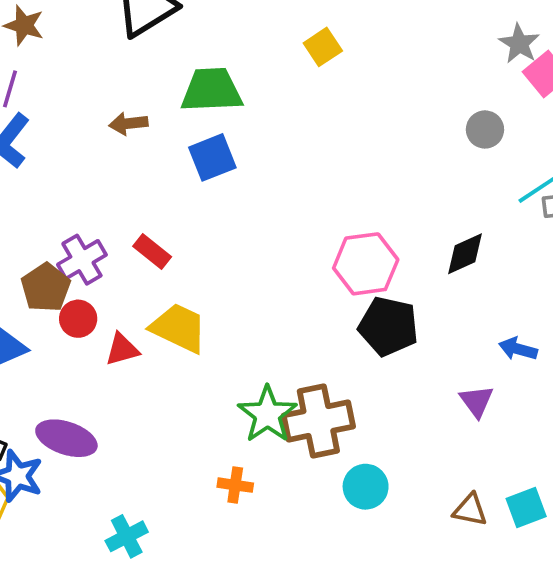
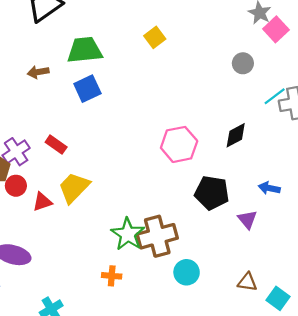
yellow square: (323, 47) -> (155, 37), moved
black pentagon: (388, 326) -> (212, 193), moved
yellow trapezoid: (179, 328) -> (74, 188), turned -68
cyan square: (526, 508) -> (278, 298), moved, turned -30

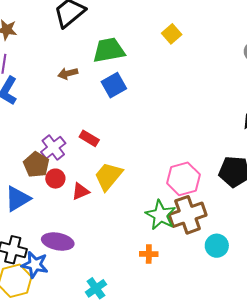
pink hexagon: (179, 144) -> (183, 179), moved

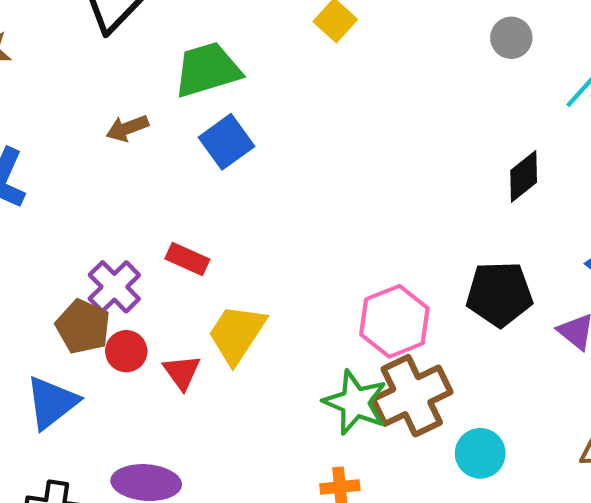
red triangle: (80, 191) -> (182, 372), turned -36

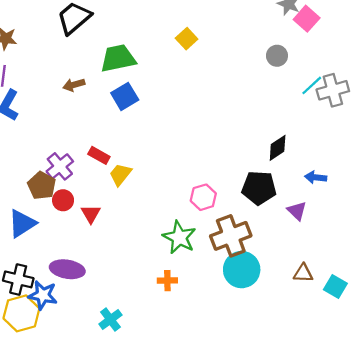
black diamond: (524, 176) -> (278, 148), moved
pink hexagon: (394, 321) -> (203, 197), size x0.7
yellow trapezoid: (237, 334) -> (120, 174), moved, size x0.7
brown cross: (412, 396) -> (231, 236), moved
cyan circle: (480, 453) -> (242, 270), size x1.4

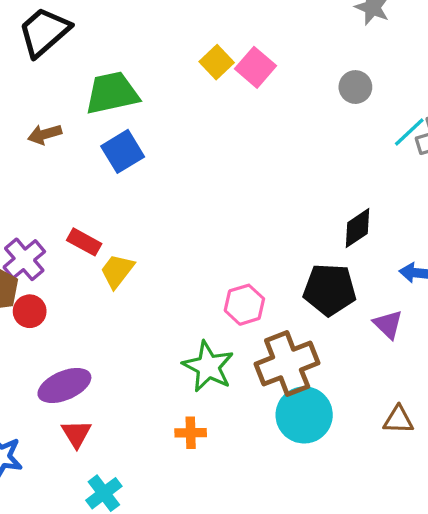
pink square: (307, 19) -> (256, 67), moved
red triangle: (91, 214) -> (76, 434), moved
purple ellipse: (67, 269) -> (64, 385), moved, turned -32

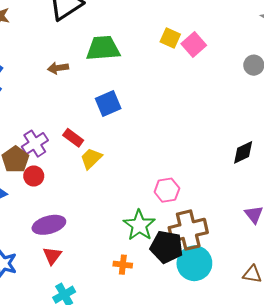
yellow square: (217, 62) -> (170, 38), turned -30
blue square: (123, 151) -> (108, 103), moved
black pentagon: (330, 290) -> (167, 247), moved

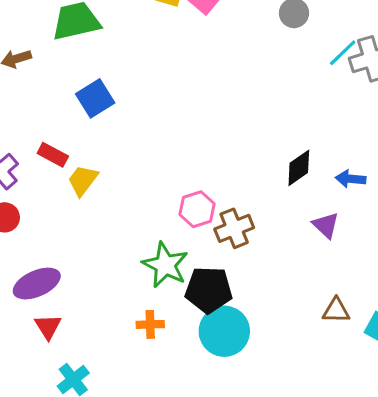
black diamond: (243, 152) -> (299, 168), moved
brown cross: (188, 230) -> (234, 228), moved, size x0.7
cyan circle: (194, 263) -> (224, 331), moved

